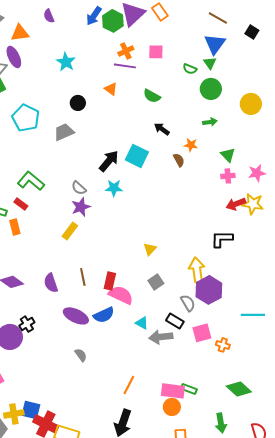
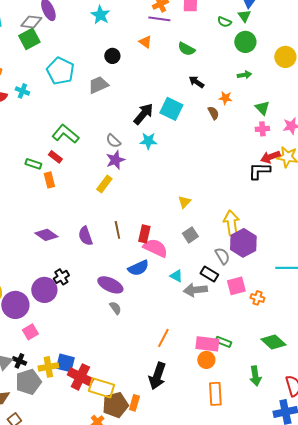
black L-shape: (222, 239) -> (259, 171), moved
purple ellipse: (76, 316) -> (110, 285), moved

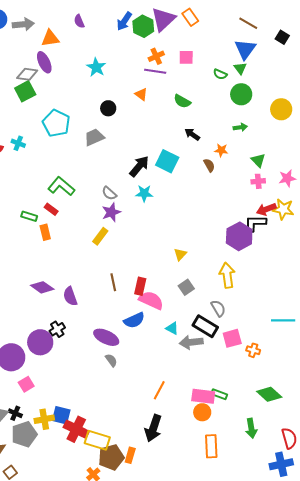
purple semicircle: (85, 236) -> (70, 296), moved
purple hexagon: (243, 243) -> (239, 236), moved
black rectangle: (209, 274) -> (205, 326), size x1.4

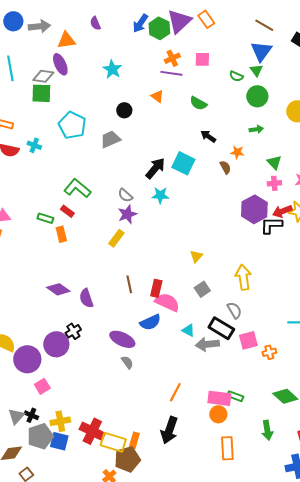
green square: (25, 91) -> (41, 93), turned 30
purple hexagon: (239, 236) -> (254, 209), moved
orange cross: (253, 350) -> (269, 352), turned -32
blue square: (61, 415) -> (59, 441), moved
orange rectangle: (130, 455) -> (134, 440), moved

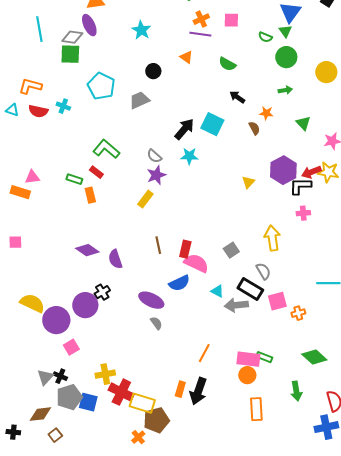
pink cross: (274, 183) -> (303, 213), moved
yellow triangle: (196, 256) -> (248, 182), moved
yellow cross: (60, 421) -> (105, 374), moved
orange rectangle: (134, 440) -> (180, 389), moved

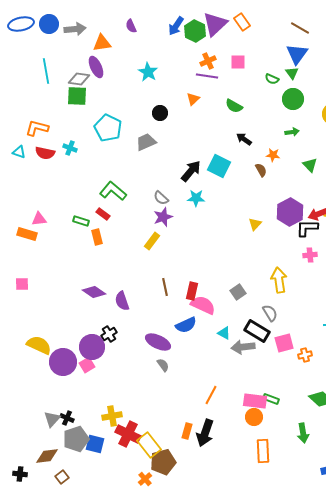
orange triangle: (186, 57) -> (193, 99), turned 40
pink square: (71, 347) -> (87, 365), moved
yellow rectangle: (142, 403) -> (149, 445), turned 35

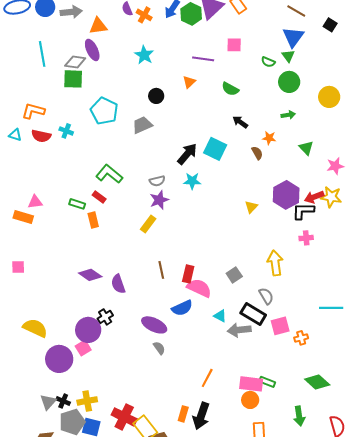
orange cross: (208, 61) -> (144, 15), moved, turned -35
gray semicircle: (161, 198) -> (157, 181), turned -56
purple circle: (63, 362) -> (59, 359), moved
yellow cross: (112, 416) -> (87, 401), moved

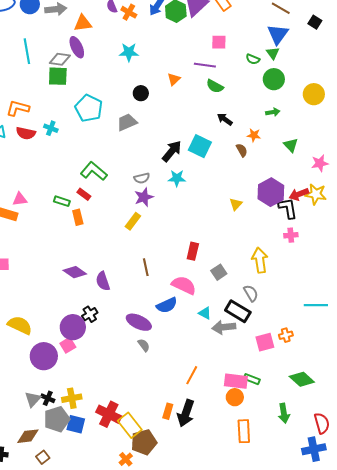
cyan star: (144, 55) -> (129, 52), turned -30
purple line: (203, 59) -> (205, 65), moved
black L-shape: (303, 211) -> (288, 208), turned 80
red rectangle: (188, 274) -> (193, 251), moved
pink square: (280, 326) -> (265, 342), moved

